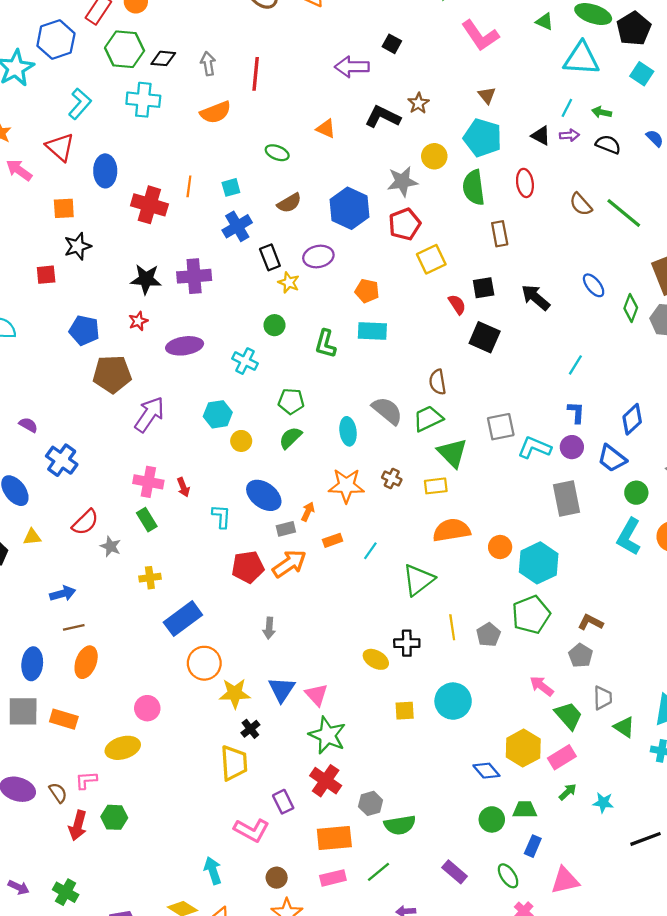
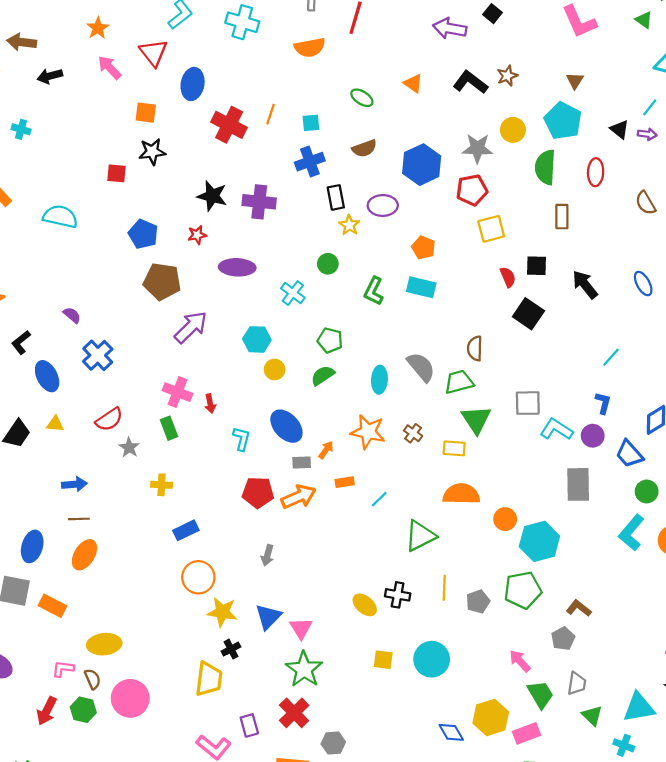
blue rectangle: (183, 619) -> (186, 530), size x0.7
pink circle: (147, 708) -> (130, 698), moved, size x1.5
brown semicircle: (58, 793) -> (93, 679), moved

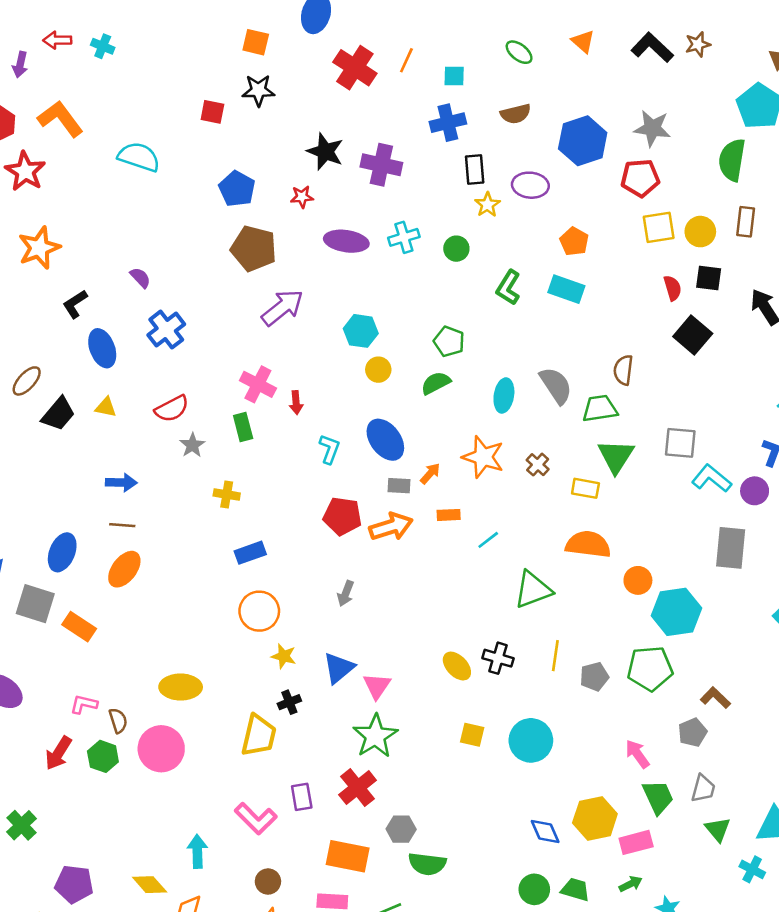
yellow circle: (513, 130) -> (700, 232), moved
cyan cross: (293, 293) -> (404, 237), moved, turned 30
yellow star: (222, 612) -> (284, 656), size x0.7
yellow ellipse: (104, 644) -> (181, 687), moved

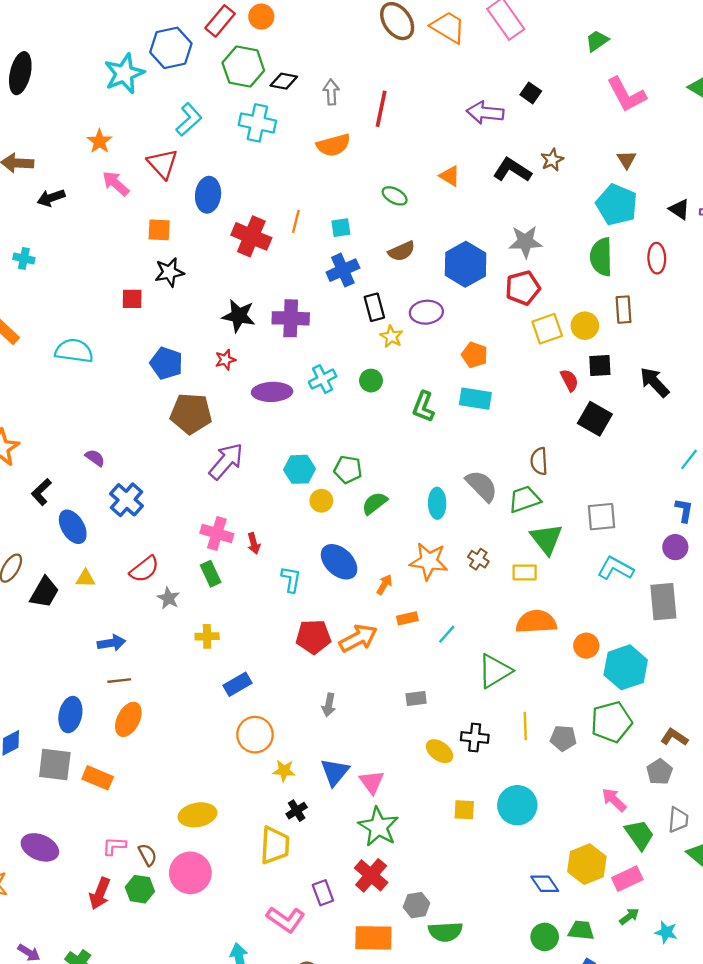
green pentagon: (449, 341) -> (348, 470), moved
cyan L-shape: (712, 479) -> (615, 568), moved
gray rectangle: (399, 486) -> (416, 698), moved
gray pentagon: (594, 677) -> (563, 738), turned 30

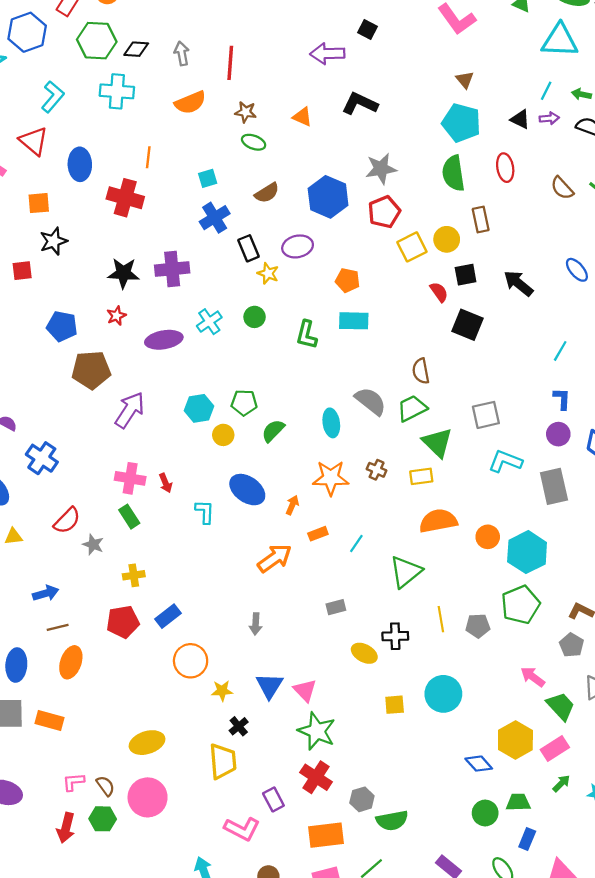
brown star: (552, 160) -> (246, 112), moved, turned -30
orange line: (296, 221) -> (148, 157), moved
red pentagon: (313, 637) -> (123, 622), moved

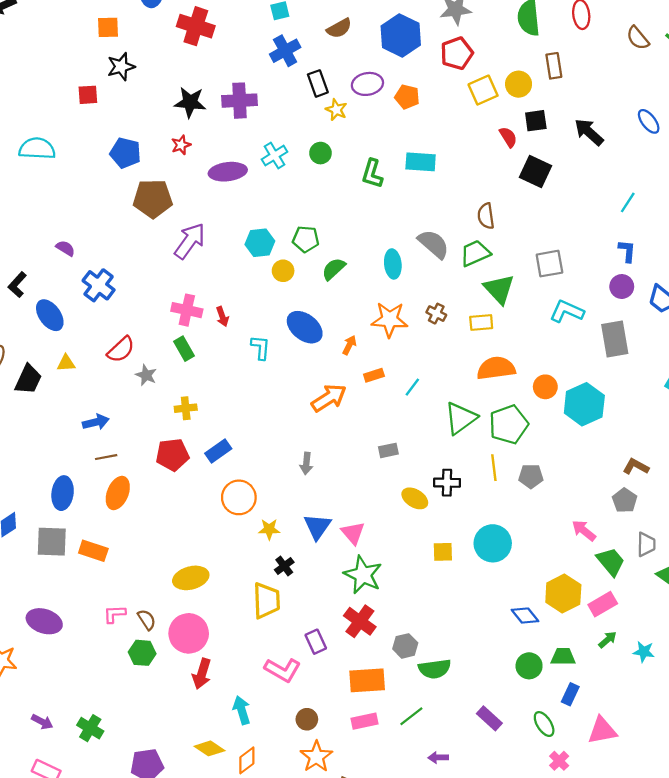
orange pentagon: (348, 280) -> (407, 97), moved
green pentagon: (521, 605) -> (509, 424), moved
red arrow: (66, 828) -> (202, 674), moved

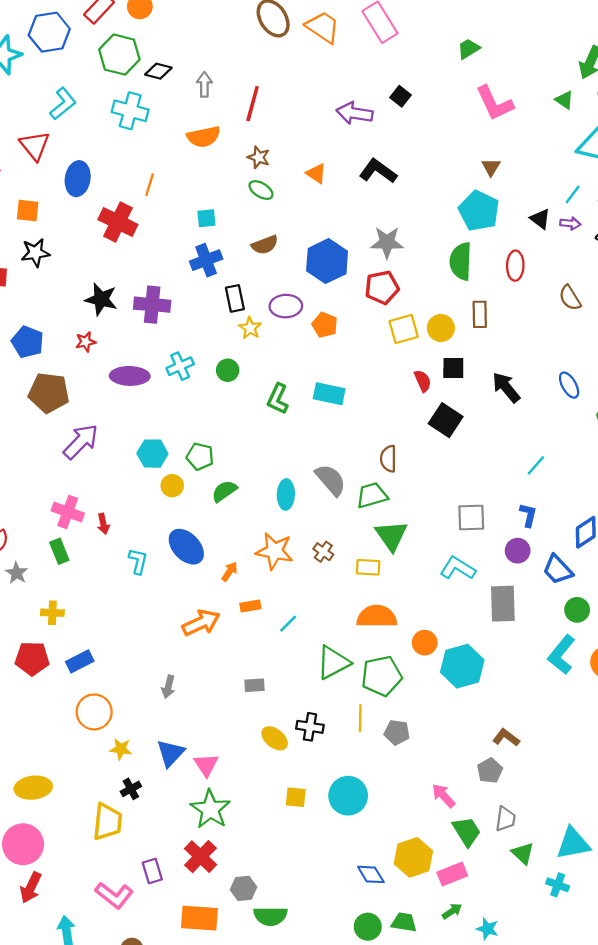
gray square: (549, 264) -> (471, 518), moved

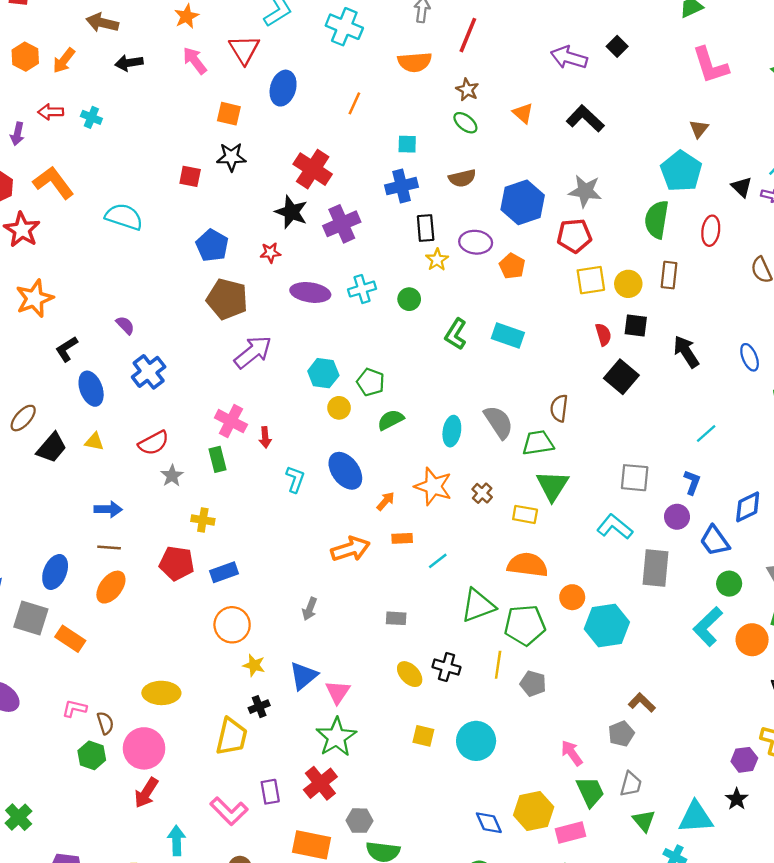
red cross: (118, 222) -> (313, 169), moved
purple cross: (152, 305) -> (342, 224), turned -36

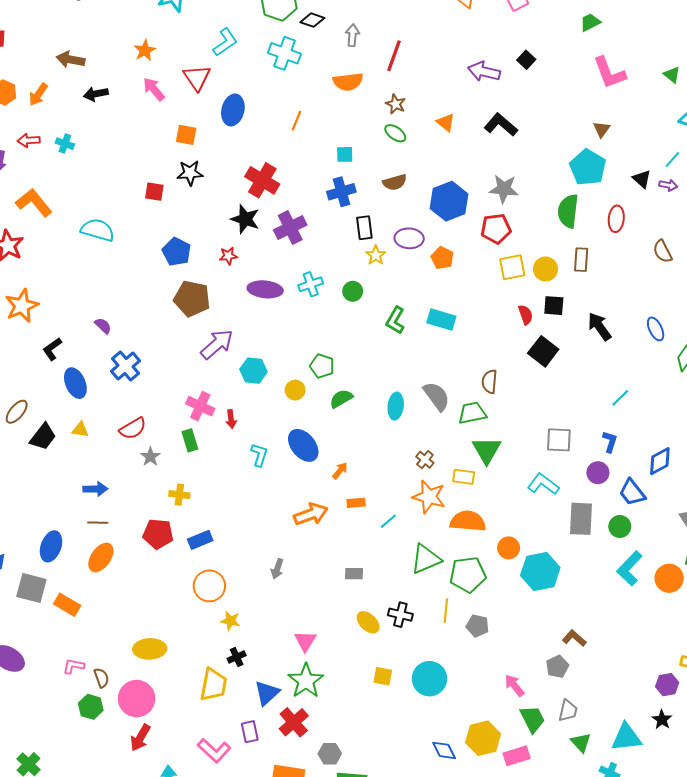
cyan hexagon: (323, 373) -> (254, 371), moved
orange star: (433, 486) -> (429, 497), moved
green circle: (729, 584) -> (620, 526), moved
blue triangle: (303, 676) -> (267, 693), moved

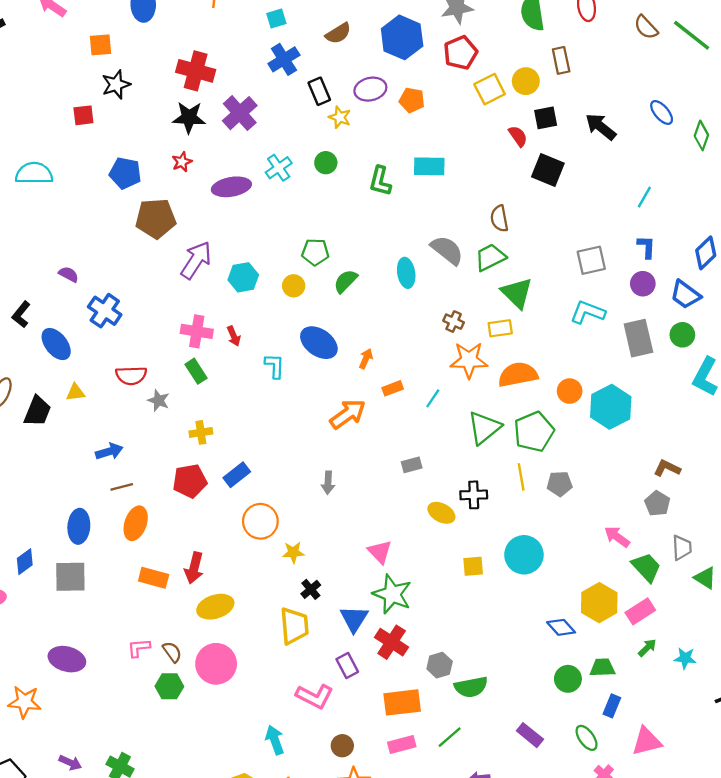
red semicircle: (133, 429) -> (131, 376), turned 44
orange rectangle: (67, 605) -> (154, 578), moved
red arrow: (140, 738) -> (194, 568), moved

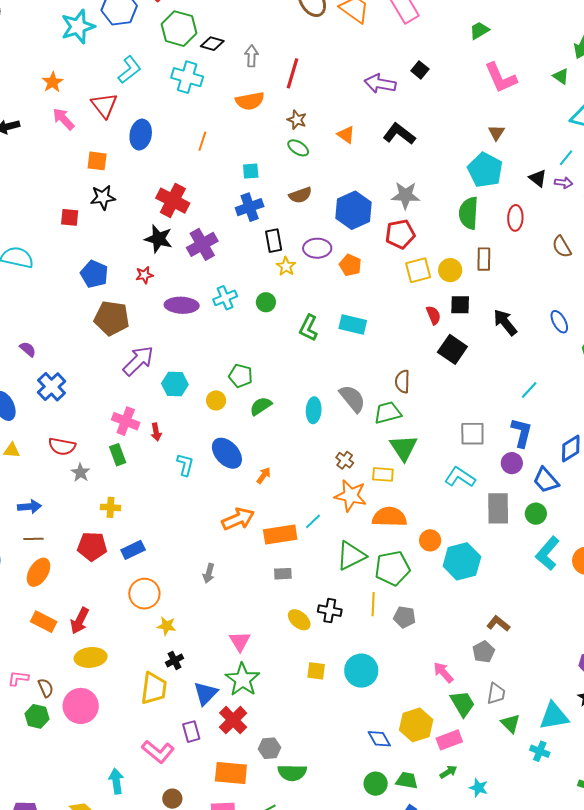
blue L-shape: (646, 247) -> (522, 433), size x1.4
orange rectangle: (393, 388) -> (280, 534), moved, size x1.8

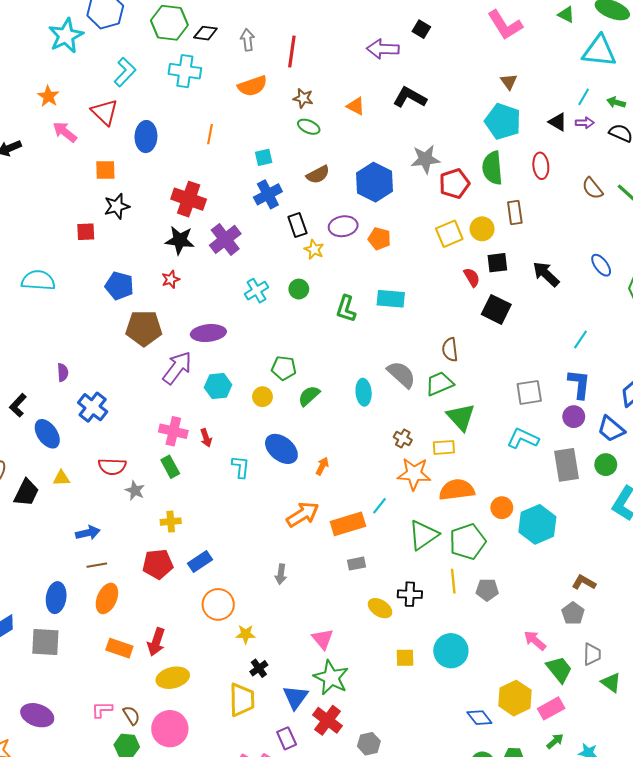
red pentagon: (400, 234) -> (454, 184), moved
purple ellipse: (182, 305) -> (208, 333), moved
purple semicircle: (28, 349) -> (63, 372), turned 54

